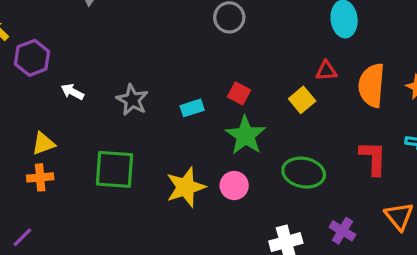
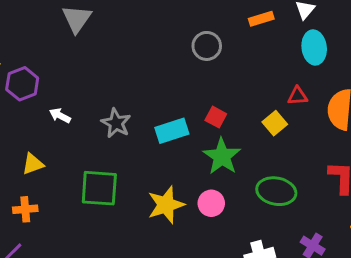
cyan rectangle: (192, 108) -> (172, 131), size x1.5
orange cross: (40, 177) -> (25, 209), moved

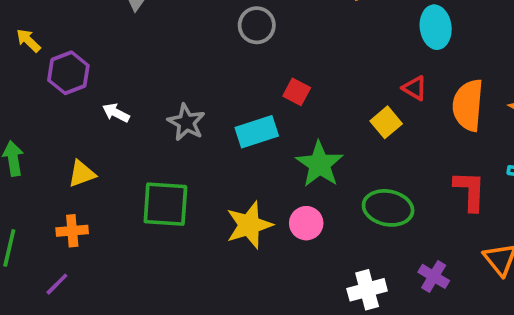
gray circle: (207, 46) -> (257, 25), moved
red triangle: (297, 96) -> (415, 88), turned 35
red square: (216, 117) -> (297, 92), moved

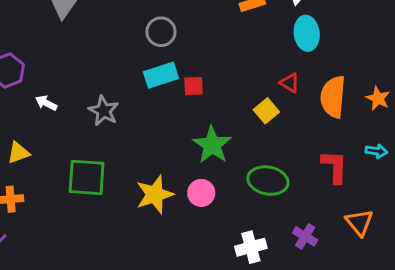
red square: (297, 92) -> (194, 86), turned -30
cyan rectangle: (257, 132) -> (161, 75), moved

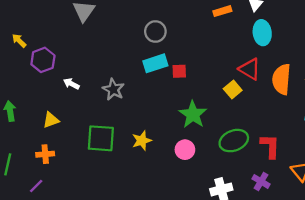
red triangle: (290, 83) -> (250, 69), size x1.5
red L-shape: (335, 167) -> (270, 146), moved
green ellipse: (268, 181) -> (234, 141), turned -32
yellow star: (155, 195) -> (142, 141), moved, size x0.7

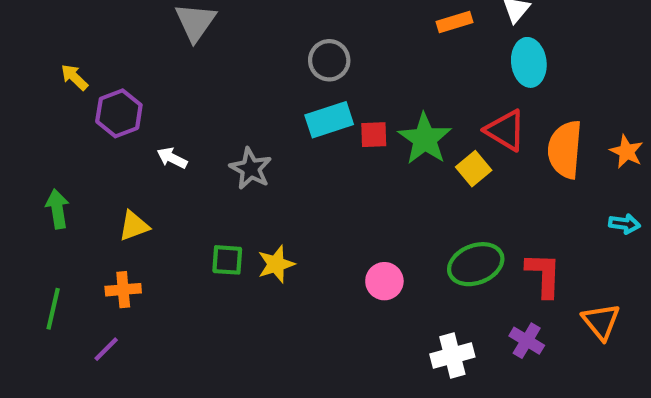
green star: (193, 114) -> (425, 139), moved
green square: (101, 138) -> (227, 260), size x0.6
yellow star: (142, 141) -> (276, 264), moved

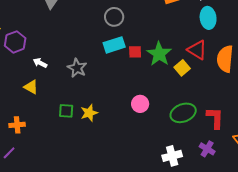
yellow triangle: (134, 226) -> (31, 87), moved, turned 49
pink circle: (384, 281) -> (140, 104), moved

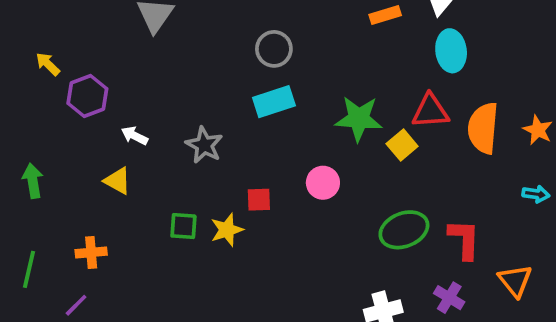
red triangle: (197, 50) -> (430, 111), turned -35
red square: (135, 52) -> (259, 200), moved
green star: (159, 54) -> (359, 119), turned -30
pink circle: (140, 104) -> (323, 183), moved

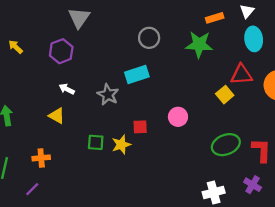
purple hexagon: (87, 96) -> (61, 51), moved
cyan rectangle: (274, 102) -> (137, 75), moved
green star: (359, 119) -> (199, 45), moved

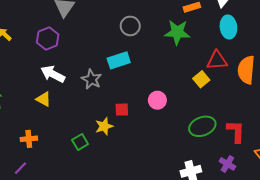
white arrow: (67, 89) -> (53, 74), size x1.6
green square: (96, 142) -> (80, 142), moved, turned -35

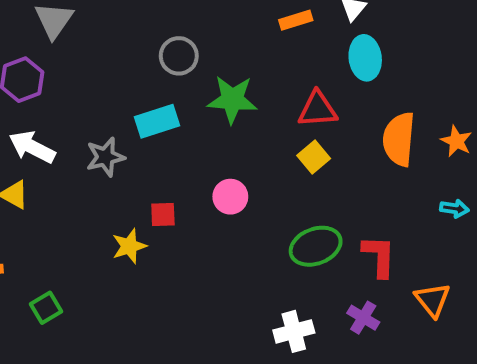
green star: (177, 32) -> (232, 99), moved
red triangle: (217, 60) -> (318, 109), moved
gray star: (92, 79) -> (105, 157), turned 30
green square: (80, 142) -> (46, 308), moved

